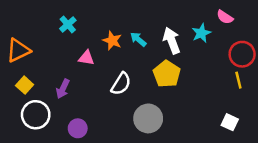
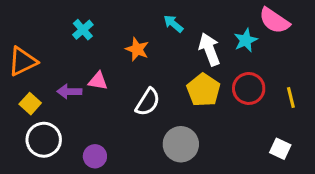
pink semicircle: (225, 17) -> (274, 21), size x1.5
cyan arrow: (138, 39) -> (173, 24), moved
red circle: (242, 54) -> (249, 88), moved
pink triangle: (86, 58) -> (98, 81), moved
purple arrow: (63, 89) -> (69, 91), moved, turned 66

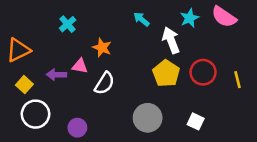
cyan star: (246, 40) -> (189, 18), moved
orange star: (137, 49) -> (102, 48), moved
white semicircle: (148, 102) -> (104, 83), moved
white square: (280, 149) -> (196, 121), moved

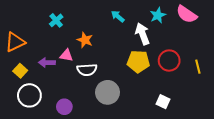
yellow pentagon: (166, 73) -> (138, 62), turned -30
white semicircle: (104, 83) -> (87, 70), turned 54
gray circle: (148, 118) -> (108, 92), moved

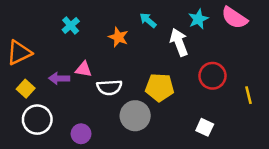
orange star: (85, 40) -> (118, 37), moved
yellow pentagon: (138, 62) -> (160, 87), moved
yellow line: (198, 67) -> (249, 95), moved

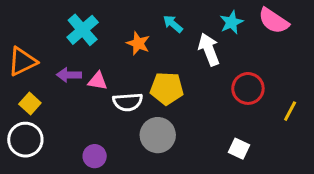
cyan cross: (71, 26) -> (83, 30), size x1.5
purple arrow: (59, 78) -> (69, 75), moved
yellow pentagon: (160, 87) -> (167, 88), moved
yellow line: (249, 95) -> (290, 111), turned 42
white circle: (37, 120) -> (25, 140), moved

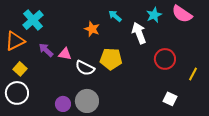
cyan cross: (83, 30) -> (33, 20), moved
purple arrow: (69, 75) -> (46, 50), turned 42
white semicircle: (128, 102) -> (85, 68), turned 30
gray circle: (158, 135) -> (87, 101), moved
white square: (239, 149) -> (170, 99), moved

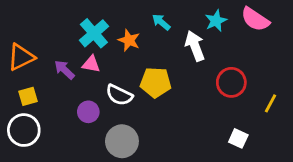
cyan cross: (33, 20) -> (94, 33), moved
pink triangle: (65, 54) -> (91, 64), moved
yellow square: (20, 69) -> (28, 96), turned 32
purple circle: (63, 104) -> (88, 112), moved

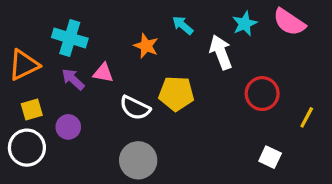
cyan cross: (94, 33) -> (70, 38), moved, turned -32
purple circle: (88, 112) -> (68, 127), moved

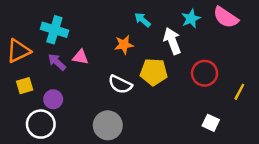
orange star: (146, 46) -> (124, 45), moved, turned -30
yellow pentagon: (176, 94) -> (154, 72), moved
white semicircle: (135, 108) -> (120, 84), moved
white circle: (27, 148) -> (41, 124), moved

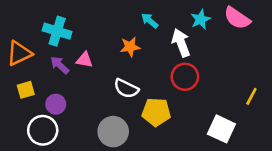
yellow pentagon: (154, 72) -> (156, 112), moved
red circle: (205, 73) -> (185, 77), moved
white square: (211, 123) -> (221, 129), size x1.5

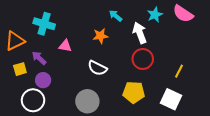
purple arrow: (60, 65) -> (39, 58), moved
yellow line: (251, 96) -> (179, 71), moved
yellow pentagon: (156, 112) -> (134, 92), moved

